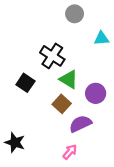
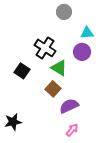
purple circle: (96, 93) -> (82, 52), moved
black star: (15, 142) -> (13, 122), turned -30
pink arrow: (70, 152) -> (72, 130), moved

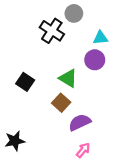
black cross: (45, 48) -> (52, 31), moved

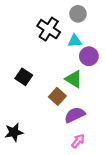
gray circle: (74, 13) -> (78, 14), moved
cyan triangle: (101, 38) -> (75, 41), moved
green triangle: (68, 78) -> (74, 79), moved

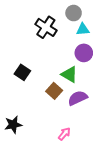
cyan triangle: (75, 41) -> (83, 29), moved
purple semicircle: (75, 115) -> (78, 98), moved
pink arrow: (78, 141) -> (64, 134), moved

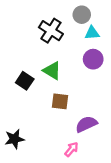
green triangle: (69, 74) -> (52, 71), moved
brown square: (54, 91) -> (60, 101), turned -35
purple semicircle: (78, 98) -> (86, 124), moved

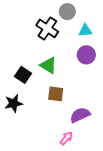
gray circle: (82, 15) -> (67, 12), moved
black star: (14, 139) -> (14, 103), moved

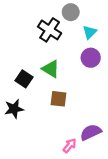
cyan triangle: (85, 31) -> (90, 32), turned -40
purple semicircle: (80, 115) -> (91, 132), moved

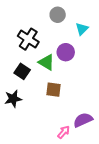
gray circle: (71, 12) -> (58, 15), moved
black cross: (50, 30) -> (28, 39), moved
purple circle: (91, 58) -> (66, 52), moved

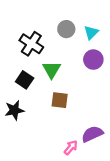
gray circle: (58, 15) -> (66, 29), moved
purple circle: (66, 52) -> (93, 60), moved
green triangle: (46, 62) -> (52, 70), turned 30

